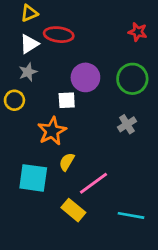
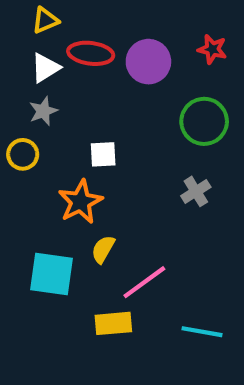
purple circle: (85, 77) -> (148, 62), moved
yellow rectangle: (73, 210) -> (113, 323), turned -45

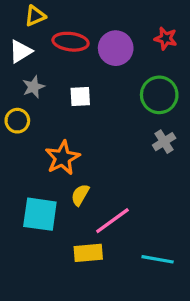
white triangle: (45, 68) -> (21, 51), moved
white square: (103, 154) -> (80, 96), moved
gray cross: (196, 191) -> (164, 142), moved

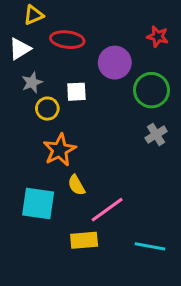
purple circle: (116, 48) -> (115, 63), moved
yellow circle: (17, 121) -> (47, 109), moved
yellow semicircle: (80, 195) -> (76, 185), turned -60

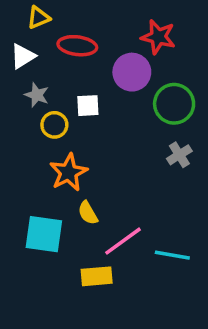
red star: (158, 37) -> (158, 37), moved, size x1.4
gray star: (32, 82) -> (37, 95), turned -30
cyan line: (150, 246) -> (172, 255), moved

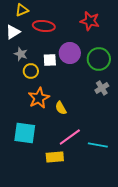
purple circle: (132, 72) -> (70, 53), moved
yellow semicircle: (88, 213) -> (61, 108), moved

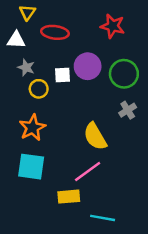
yellow triangle: (22, 10) -> (27, 12), turned -32
white triangle: (13, 32) -> (16, 40), turned 35
orange star: (39, 98) -> (32, 128), moved
yellow semicircle: (61, 108) -> (95, 136), moved, size x1.6
cyan line: (98, 145) -> (103, 218), moved

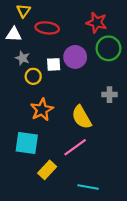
green circle: (124, 74) -> (108, 48), moved
gray cross: (128, 110) -> (110, 95), turned 32
orange star: (32, 128) -> (42, 110), moved
yellow rectangle: (69, 197) -> (47, 170), moved, turned -42

